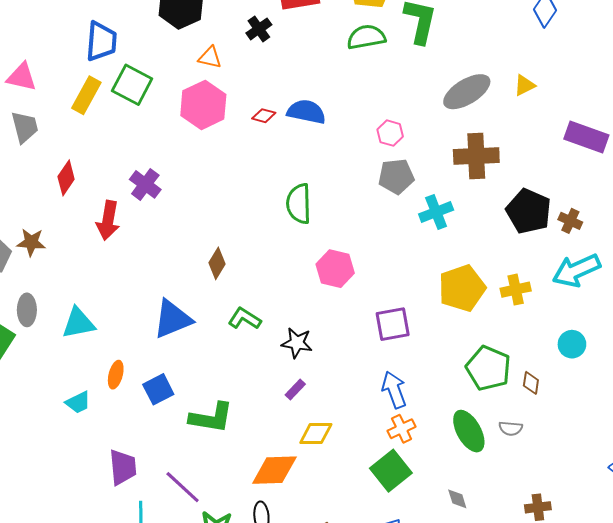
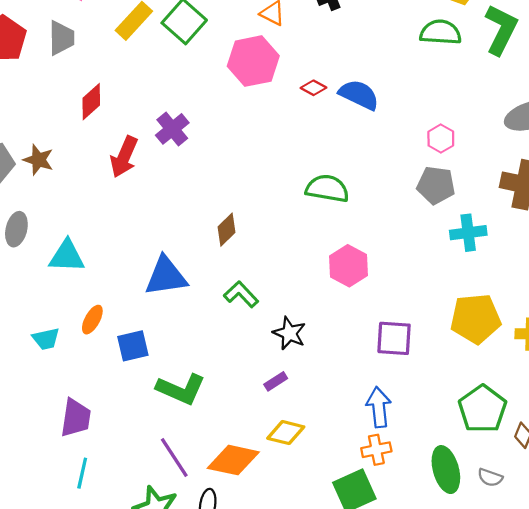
green semicircle: (299, 204) -> (327, 189), turned 87
purple line: (183, 487) -> (174, 458), moved

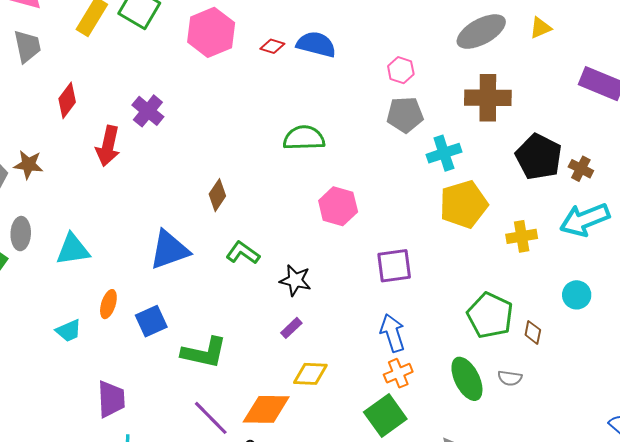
yellow pentagon: (476, 319) -> (464, 204), moved

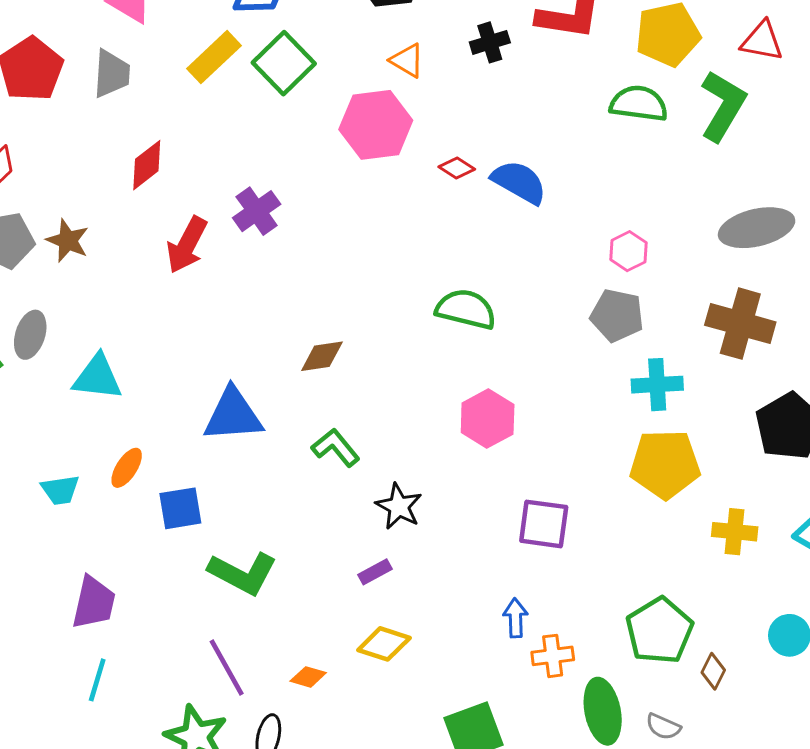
brown diamond: (217, 195) -> (322, 356), turned 32
blue arrow: (393, 333) -> (515, 618), size x0.7
orange cross: (398, 373) -> (553, 656), moved
orange diamond: (266, 409) -> (308, 677), size x0.5

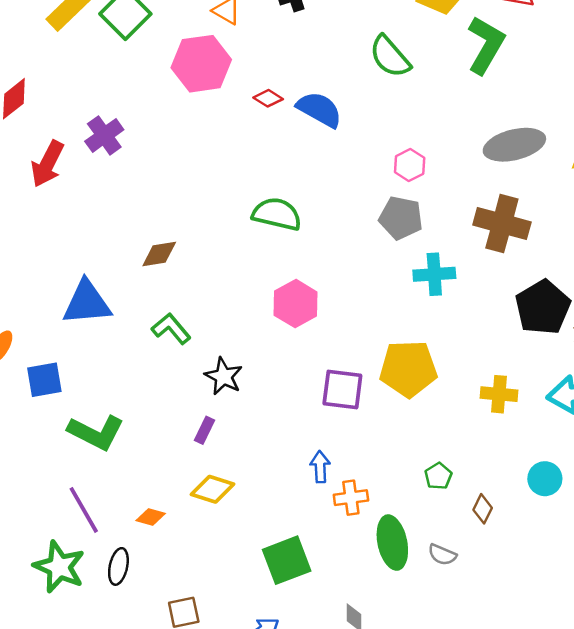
green semicircle: (639, 104) -> (390, 57), moved, turned -138
yellow pentagon: (665, 464) -> (408, 369), moved
purple rectangle: (375, 572) -> (205, 430), turned -35
green pentagon: (659, 631) -> (438, 476), size x0.5

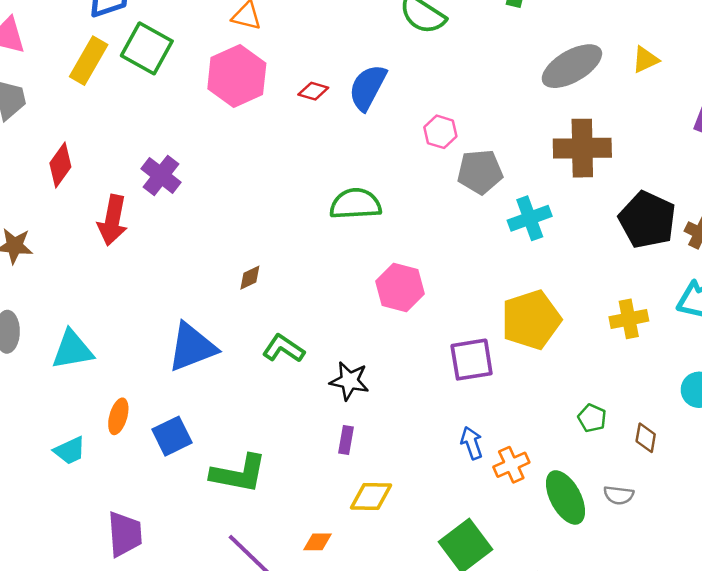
blue semicircle: (319, 109) -> (368, 87), turned -75
pink hexagon: (410, 165) -> (440, 132), moved
brown diamond: (159, 254) -> (250, 278), size x0.7

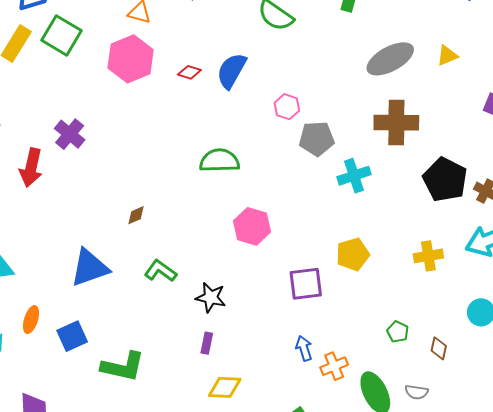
yellow pentagon: (531, 320) -> (353, 254), size x0.7

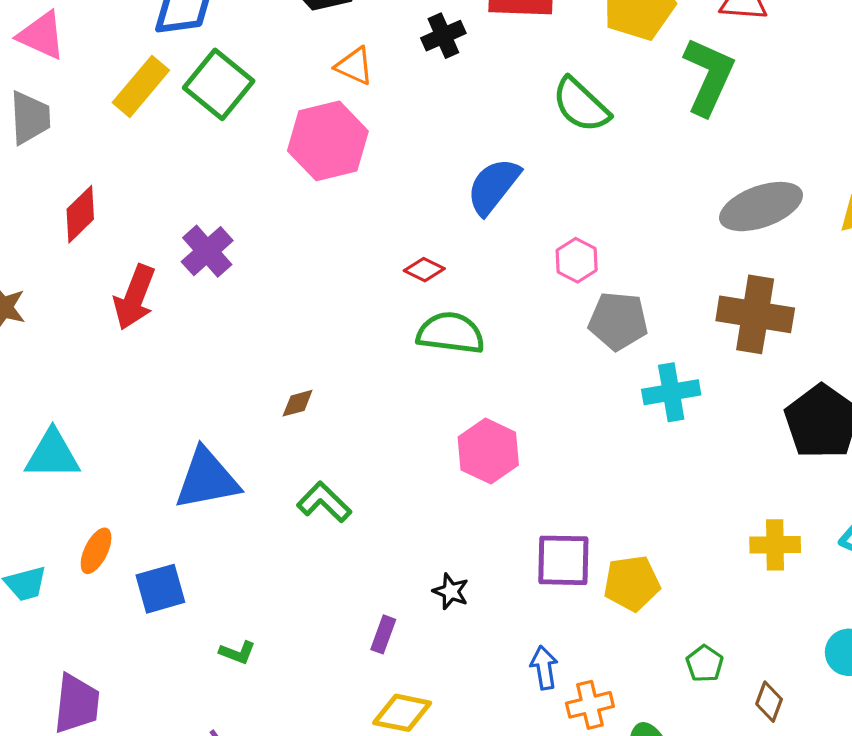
red diamond: (189, 72) -> (424, 270), moved
yellow pentagon: (353, 254) -> (632, 583), moved
black star: (211, 297) -> (451, 591), moved, size x0.7
green L-shape: (123, 367) -> (237, 652), size x0.5

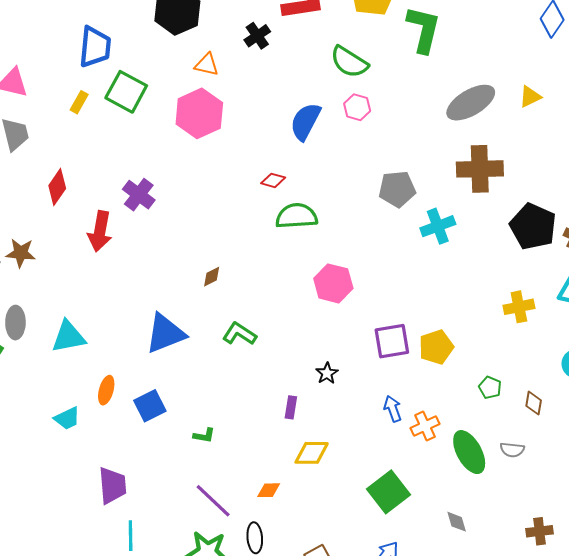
yellow rectangle: (141, 86) -> (79, 102), size x0.6
pink hexagon: (577, 260) -> (357, 107), moved
black star: (451, 591) -> (327, 373), turned 30

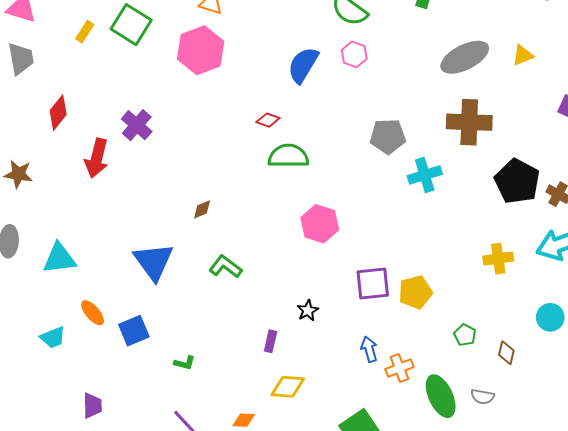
blue triangle: (165, 333) -> (154, 262), turned -48
orange ellipse: (106, 390) -> (93, 313), turned -60
purple trapezoid: (112, 485) -> (92, 406), size x0.7

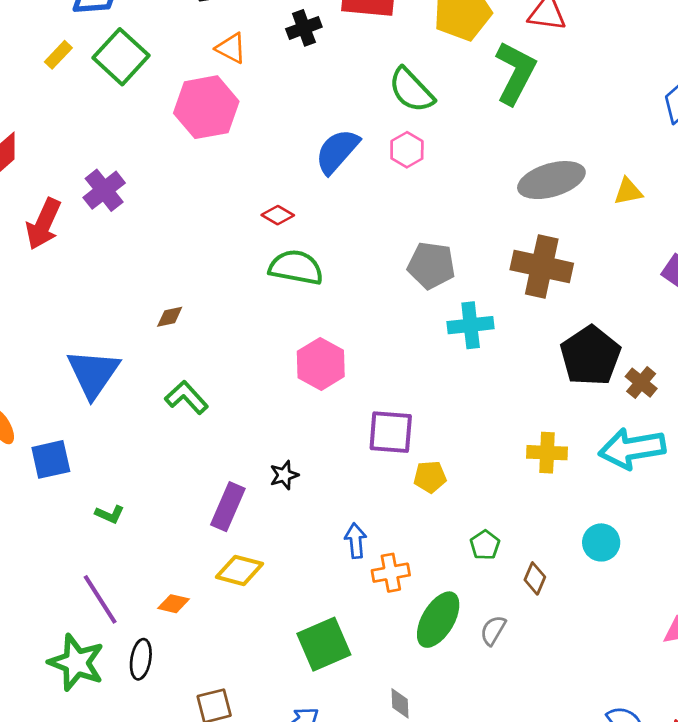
purple square: (373, 284) -> (391, 432), moved
yellow pentagon: (415, 292) -> (430, 477), size x0.7
purple rectangle: (271, 341) -> (228, 507), size x1.6
green ellipse: (441, 396) -> (438, 620), turned 45
gray semicircle: (483, 397) -> (493, 630), turned 100

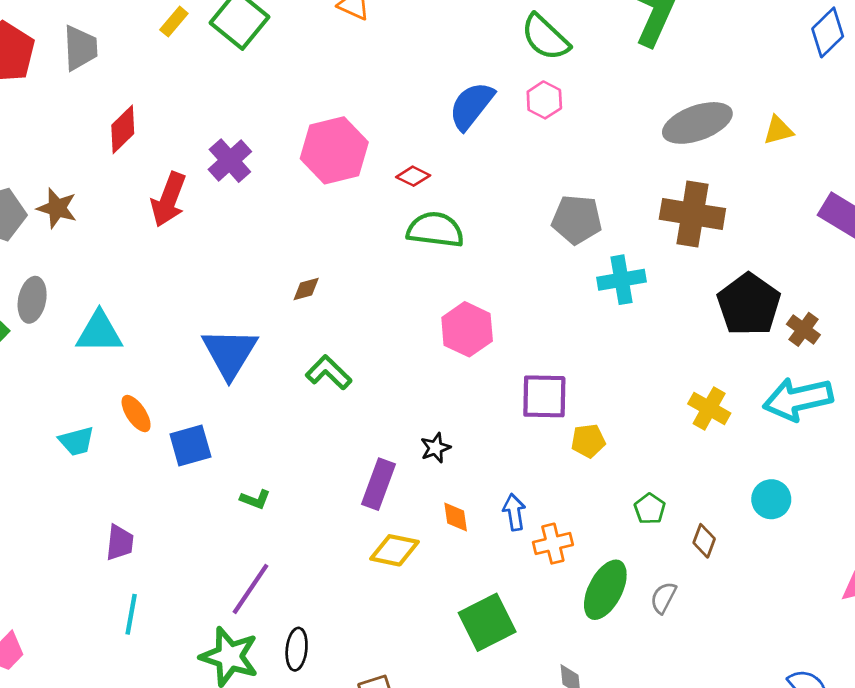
pink hexagon: (206, 107) -> (334, 150), moved
yellow cross: (547, 453) -> (709, 408), turned 30
purple line: (100, 599) -> (250, 589), turned 70
orange diamond: (173, 604) -> (456, 517), moved, turned 72

